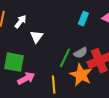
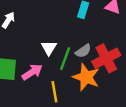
white triangle: (36, 37) -> (49, 48), moved
pink arrow: (26, 78) -> (32, 72), moved

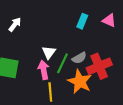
pink arrow: (32, 72) -> (44, 70), moved, turned -72

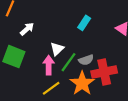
cyan rectangle: (82, 21) -> (84, 23), moved
white arrow: (15, 24) -> (27, 29), moved
yellow line: (50, 92) -> (51, 88), turned 48

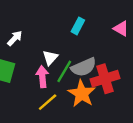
gray semicircle: (86, 60) -> (84, 67), size x1.5

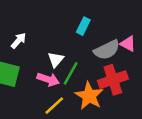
pink triangle: (121, 29) -> (128, 44), moved
gray semicircle: (84, 67) -> (107, 50), moved
pink arrow: (42, 77) -> (48, 79), turned 115

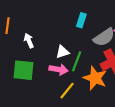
white arrow: (18, 41) -> (29, 41), turned -56
white triangle: (56, 60) -> (62, 52), turned 40

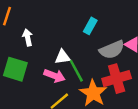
green line: (77, 61) -> (76, 71), turned -60

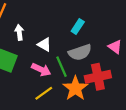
gray semicircle: (112, 50) -> (80, 52), moved
white triangle: (63, 57) -> (44, 44), moved, turned 32

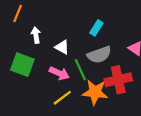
orange star: (75, 88) -> (95, 92), turned -30

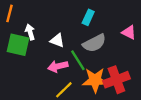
green square: (22, 65) -> (18, 45), moved
pink arrow: (59, 73) -> (58, 66), turned 150
red cross: (118, 80) -> (116, 80), moved

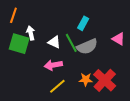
green line: (78, 60) -> (71, 43), moved
orange star: (95, 80) -> (86, 79), size x0.6
red cross: (116, 80) -> (105, 80), turned -30

